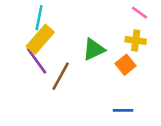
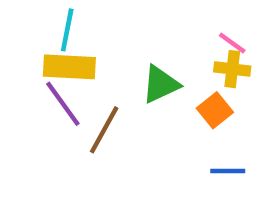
pink line: (139, 13) -> (232, 43), moved
yellow rectangle: (40, 39) -> (69, 67), turned 52
blue line: (123, 110) -> (228, 171), moved

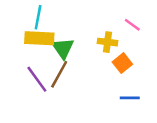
yellow cross: (232, 69) -> (108, 42), moved
green triangle: (161, 84) -> (63, 48), moved, turned -40
purple line: (63, 104) -> (37, 79), moved

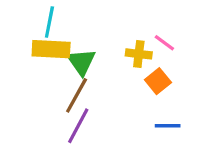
pink line: (132, 25) -> (164, 43), moved
purple line: (37, 79) -> (78, 126), moved, turned 64

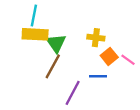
pink line: (164, 43) -> (128, 60), moved
purple line: (78, 126) -> (73, 93), moved
blue line: (168, 126) -> (98, 76), moved

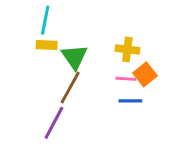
yellow rectangle: (35, 34) -> (47, 45), size x0.6
pink line: (128, 60) -> (126, 79), moved, turned -32
purple line: (73, 93) -> (54, 123), moved

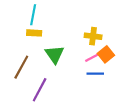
green triangle: (75, 57) -> (55, 54), moved
pink line: (126, 79) -> (92, 58), turned -32
brown line: (70, 88) -> (21, 67), moved

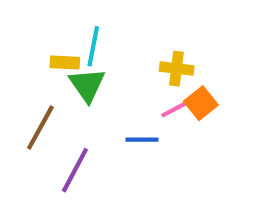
cyan line: (33, 15) -> (93, 46), moved
green triangle: (55, 54) -> (87, 85), moved
blue line: (95, 74) -> (142, 140), moved

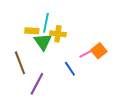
yellow cross: (177, 69) -> (58, 34), moved
brown line: (40, 127) -> (20, 63), turned -50
blue line: (142, 140) -> (70, 69), turned 56

